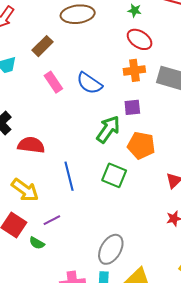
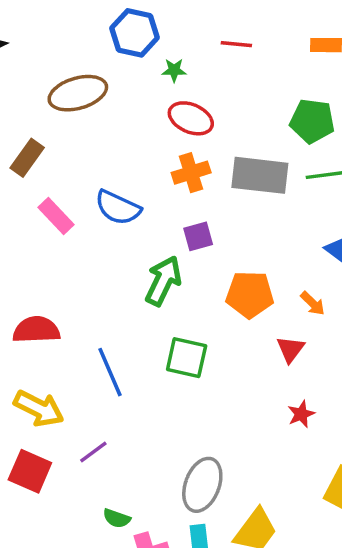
orange pentagon: (141, 145) -> (250, 295), moved
green semicircle: (37, 243) -> (117, 518), moved

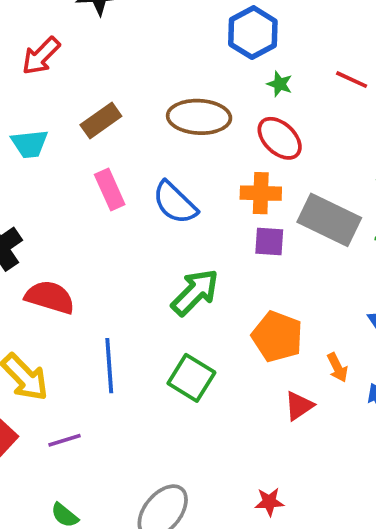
brown ellipse: (78, 93) -> (199, 117), moved
purple square: (198, 236) -> (269, 241), moved
red star: (301, 414) -> (269, 502), moved

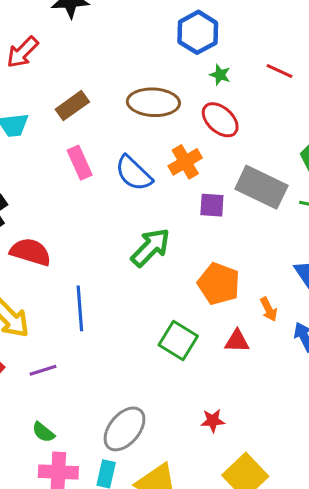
orange cross: (261, 193) -> (185, 162), moved, turned -32
green square: (191, 378) -> (178, 340), moved
red triangle: (299, 406) -> (237, 341), turned 36

